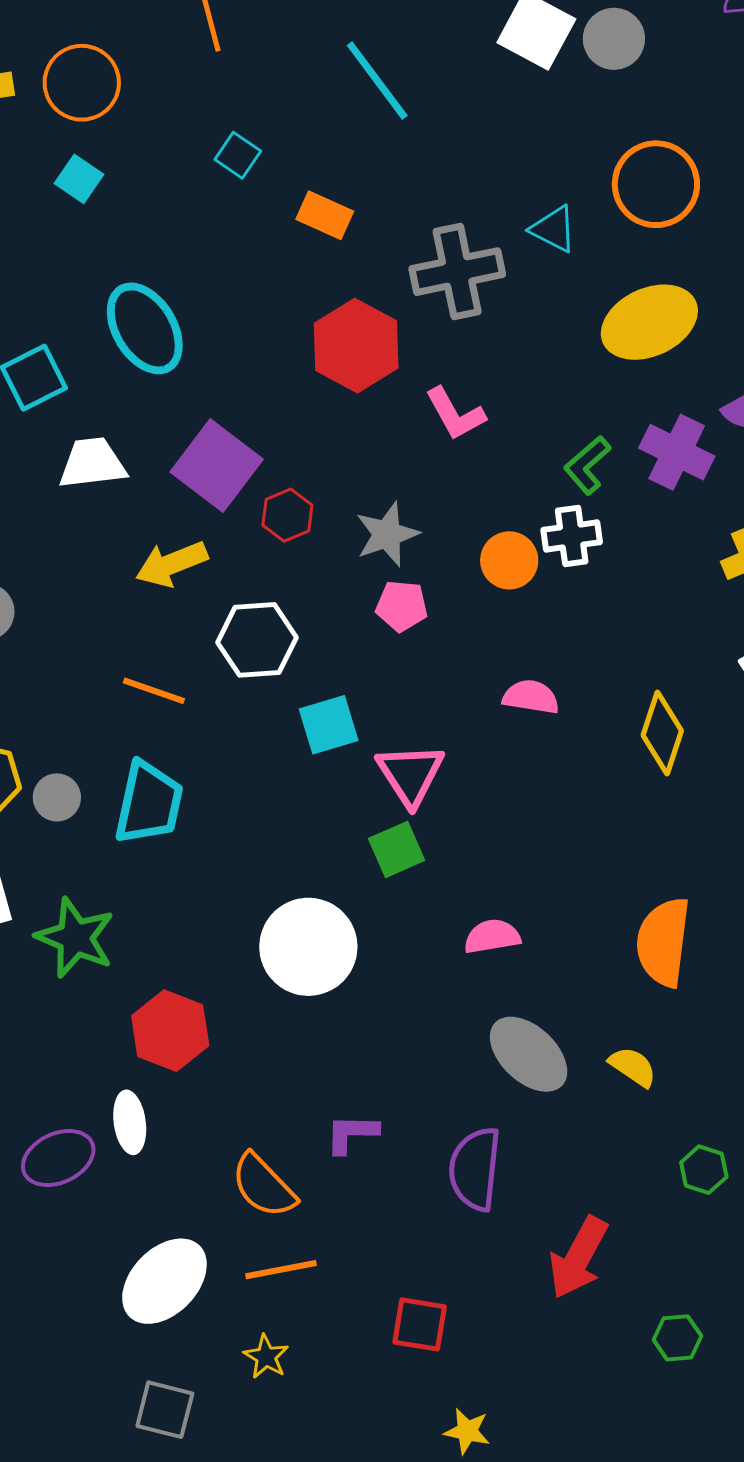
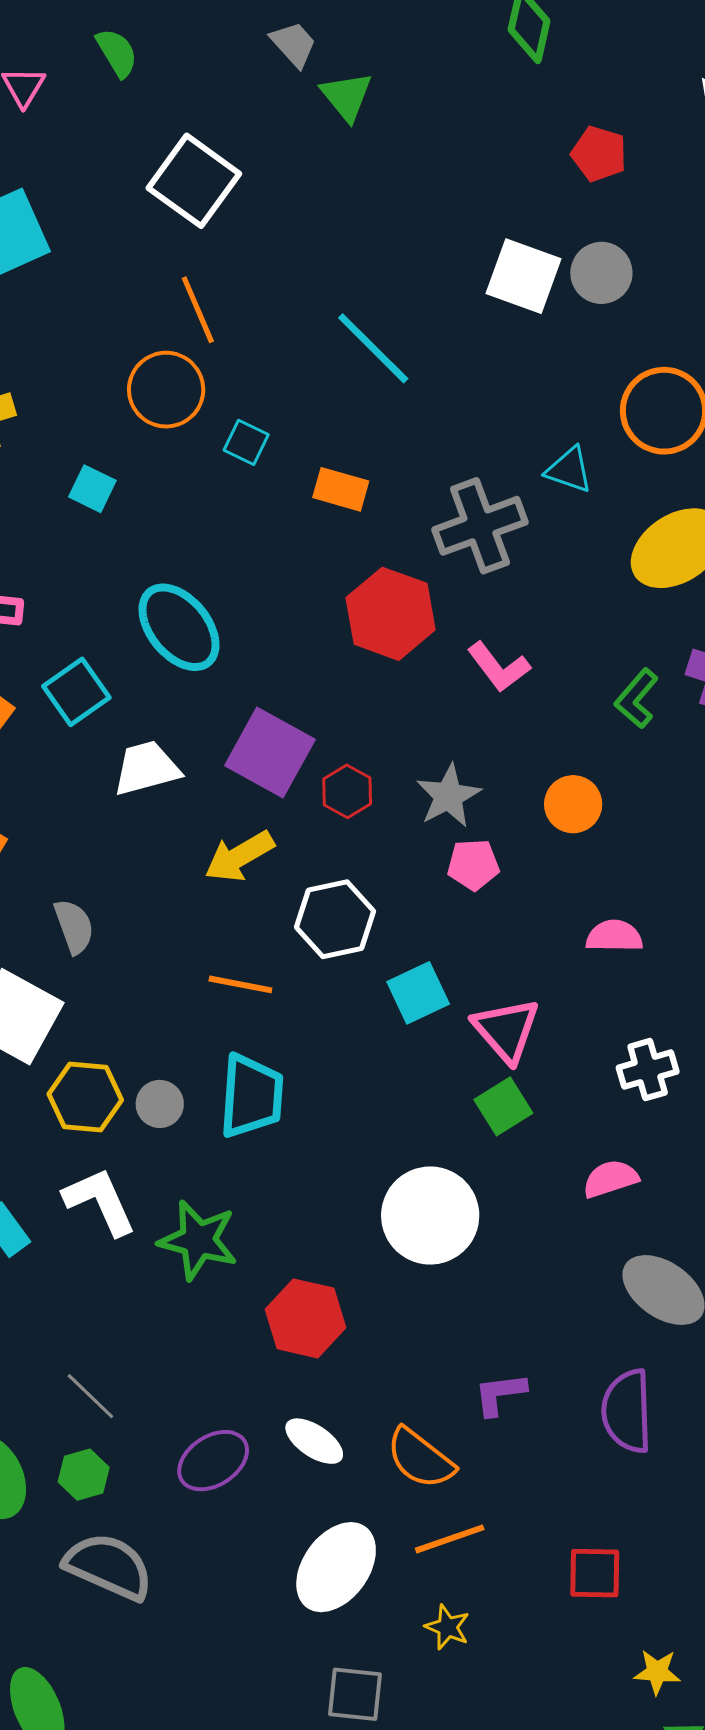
orange circle: (82, 83) -> (166, 390), moved
white cross: (572, 536) -> (648, 1070), moved
white ellipse: (130, 1122) -> (314, 1441), moved, turned -40

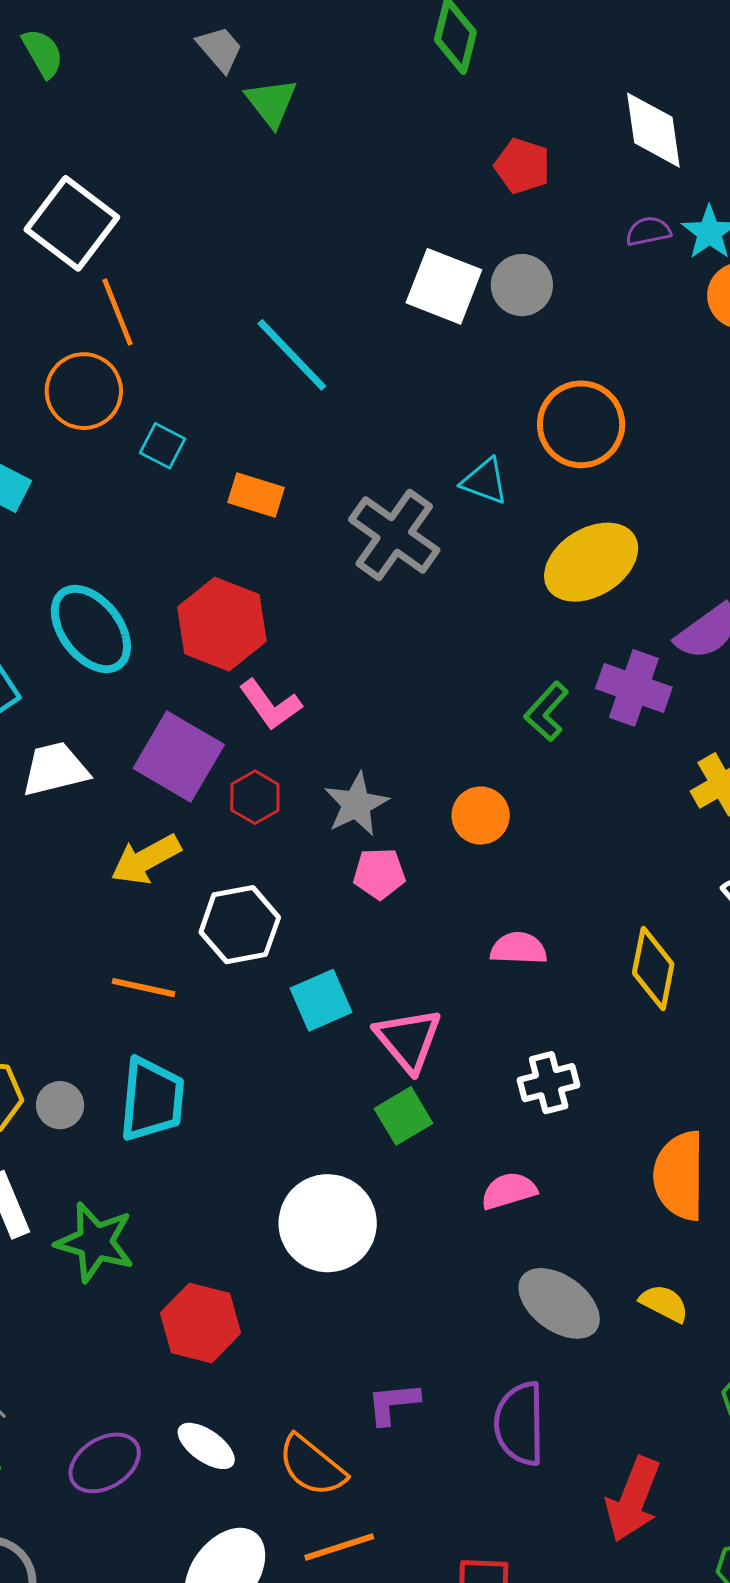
white square: (194, 181) -> (72, 223), moved
gray cross: (480, 526) -> (394, 535), turned -36
red hexagon: (391, 614) -> (222, 624), moved
pink L-shape: (499, 667) -> (270, 705), moved

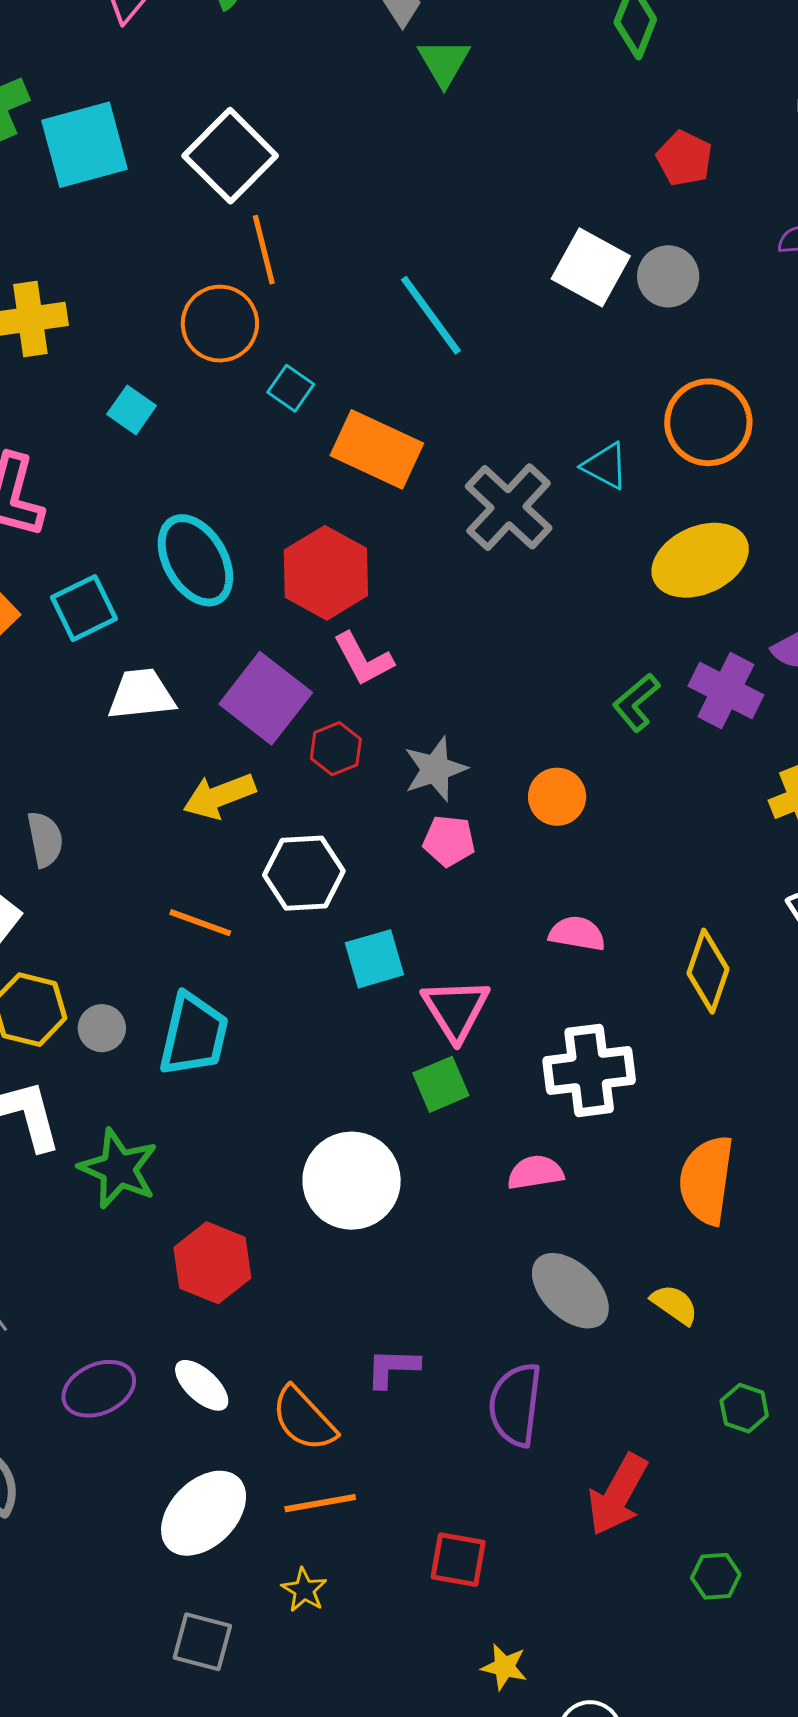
orange rectangle: (256, 495) -> (377, 449), size x1.6
white cross: (549, 1083) -> (589, 1070), size x1.5

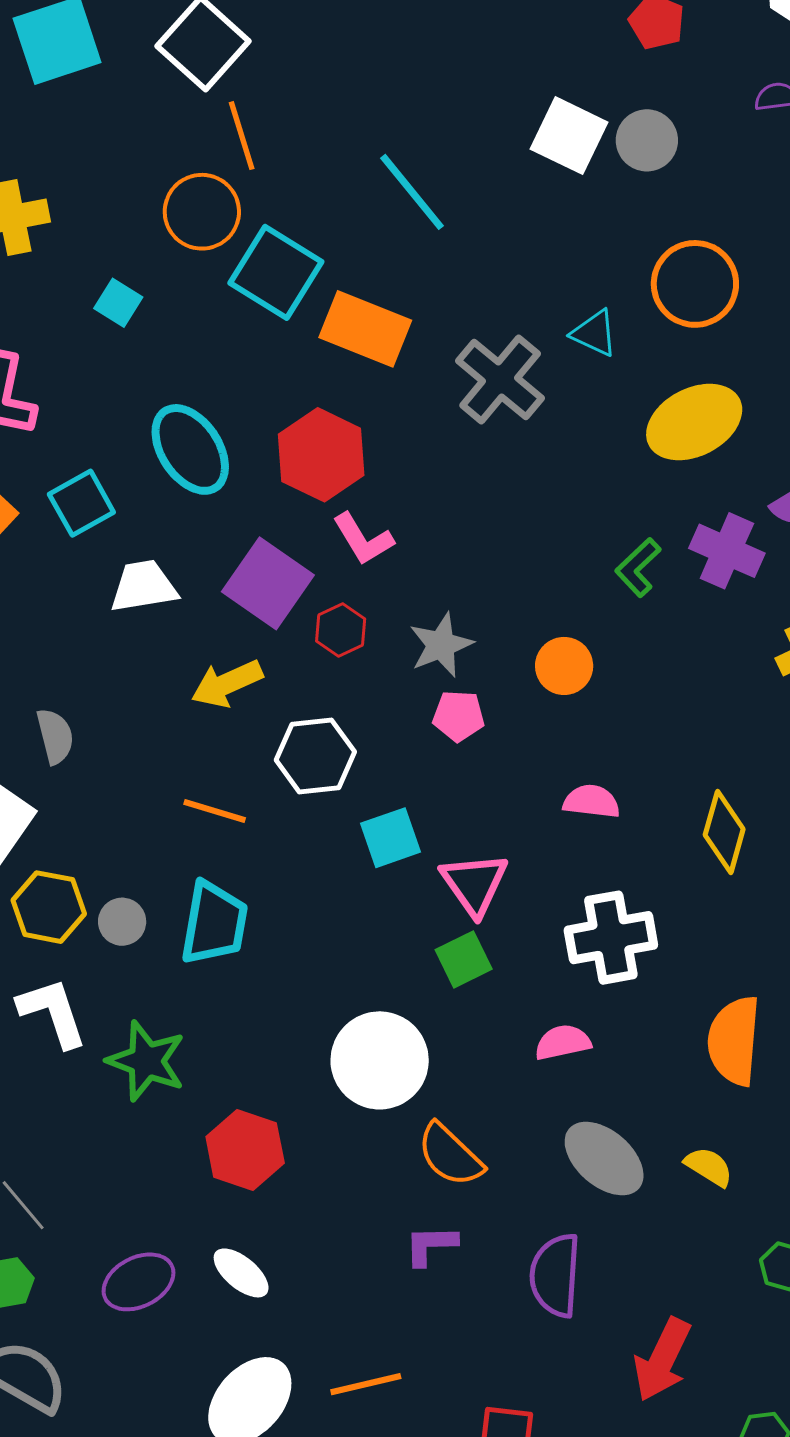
cyan square: (291, 388) -> (276, 272), size x2.0
orange semicircle: (304, 1419) -> (450, 1155), moved

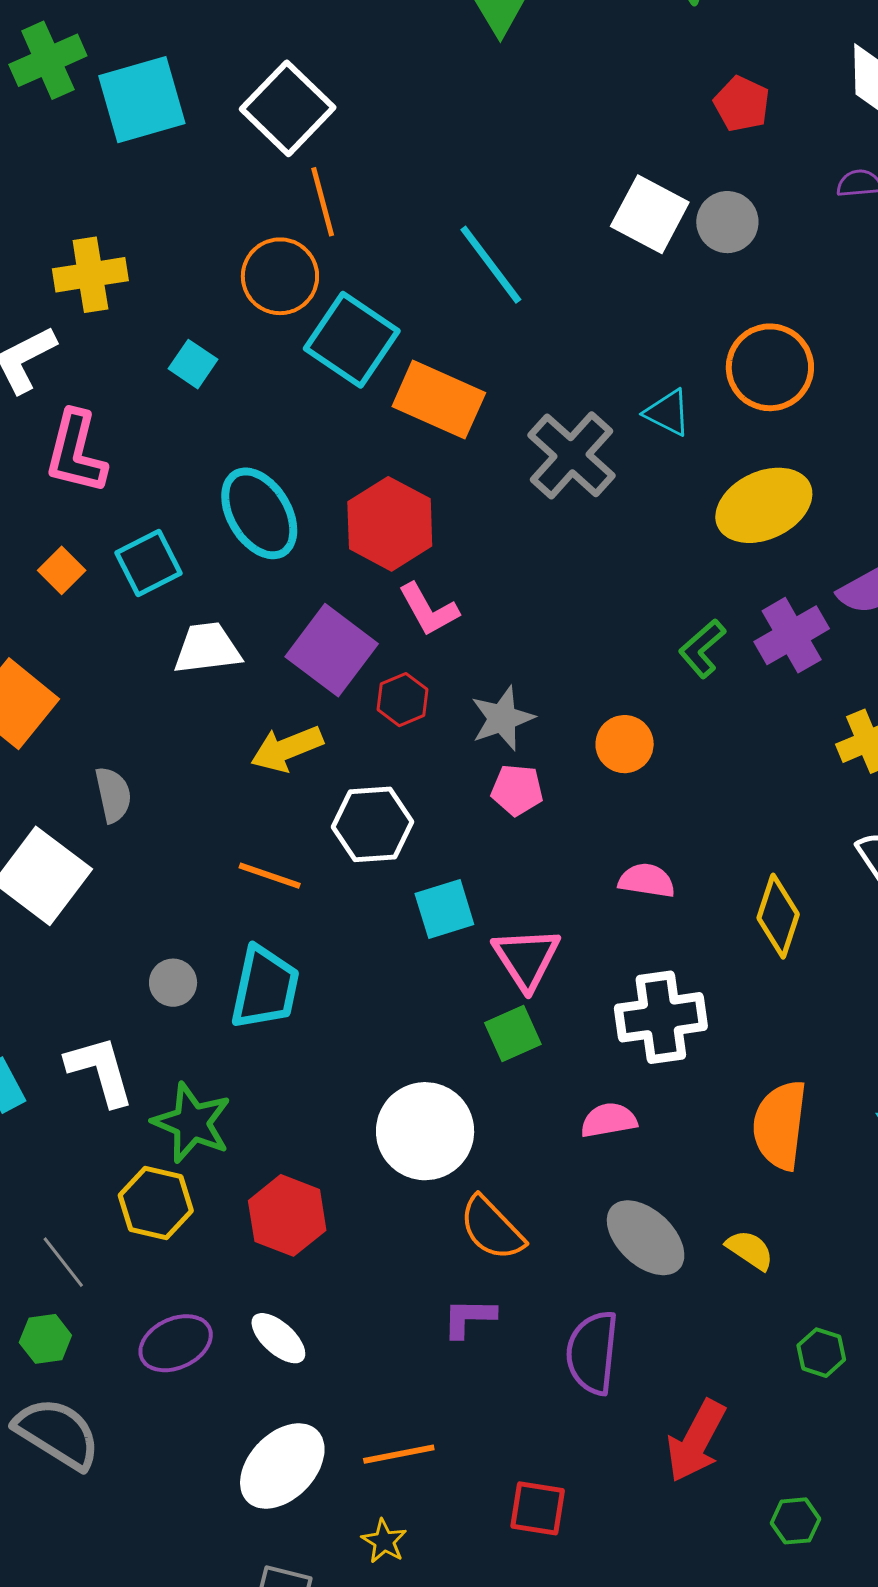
purple cross: (727, 551) -> (792, 635), turned 34
yellow hexagon: (49, 907) -> (156, 1203), moved

